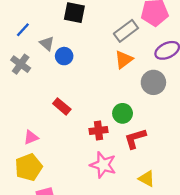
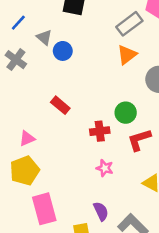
pink star: (103, 165) -> (105, 168), size x0.6

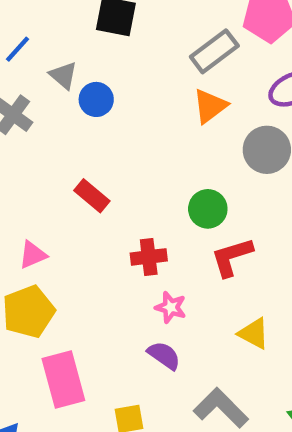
red cross: (100, 131) -> (149, 257), moved
purple semicircle: (101, 211) -> (164, 355), moved, turned -30

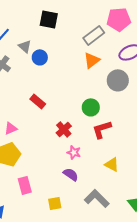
red cross: (149, 257) -> (64, 129), turned -35
pink rectangle: (63, 379) -> (25, 185), size x0.7

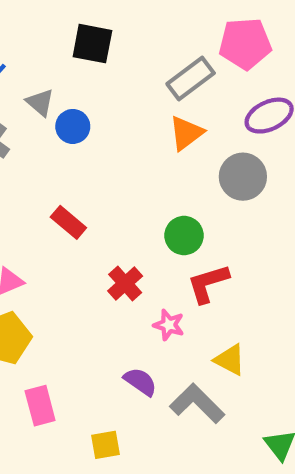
pink star: (74, 152) -> (169, 325), moved
gray L-shape: (97, 198) -> (197, 403), moved

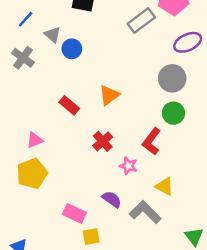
orange triangle: (186, 133) -> (109, 95), moved
green circle: (184, 236) -> (173, 113), moved
red L-shape: (208, 283) -> (152, 141), turned -36
pink rectangle: (40, 406) -> (74, 213), moved, turned -50

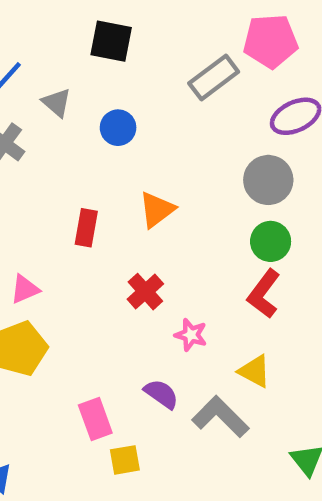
blue circle: (72, 49) -> (118, 128), moved
red rectangle: (69, 105) -> (86, 228), turned 60
red L-shape: (152, 141) -> (264, 294), moved
pink rectangle: (74, 213) -> (95, 419), turned 45

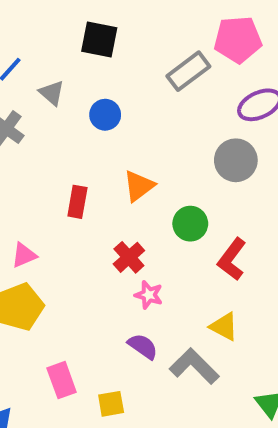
green circle: (271, 241) -> (190, 224), moved
pink star: (191, 335) -> (149, 295), moved
pink rectangle: (95, 419) -> (62, 380), moved

